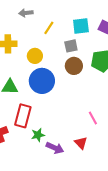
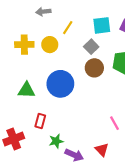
gray square: (71, 46) -> (91, 47), turned -32
yellow circle: (35, 56) -> (50, 45), moved
red rectangle: (23, 116) -> (40, 121), size x0.6

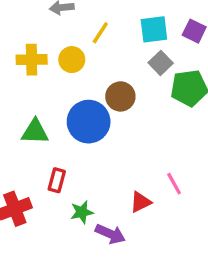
gray square: (91, 47) -> (161, 63), moved
brown circle: (94, 68) -> (120, 96), moved
red triangle: (102, 150) -> (141, 202), moved, turned 48

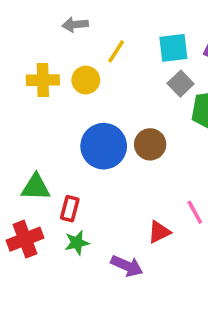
brown circle: (120, 96) -> (150, 144), moved
green triangle: (35, 132) -> (36, 187), moved
green star: (82, 212) -> (77, 243), moved

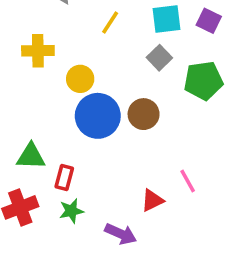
yellow circle: (86, 80) -> (80, 79), moved
gray square: (181, 84) -> (159, 58), moved

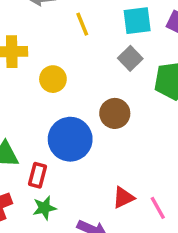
yellow line: (110, 23) -> (82, 24), turned -55
blue circle: (98, 116) -> (70, 139), moved
pink line: (188, 181) -> (158, 208), moved

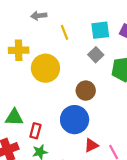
yellow circle: (53, 79) -> (45, 68), size x1.6
blue circle: (70, 139) -> (75, 120), moved

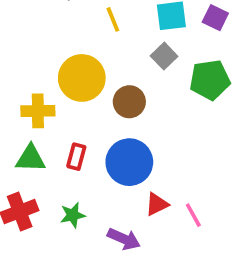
yellow cross: (19, 50) -> (38, 111), moved
brown circle: (86, 91) -> (129, 102), moved
red rectangle: (35, 131) -> (76, 157), moved

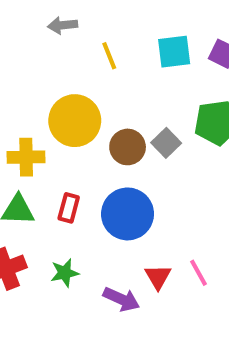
gray square: (164, 56) -> (166, 143), moved
red triangle: (157, 204) -> (158, 277), moved, turned -35

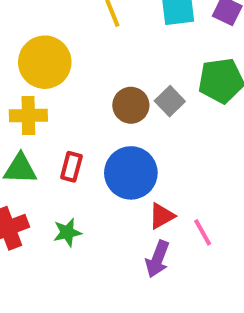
yellow circle: (75, 121) -> (45, 62), moved
red triangle: (158, 277) -> (162, 216), moved, turned 32
purple arrow: (121, 299) -> (158, 259), moved, turned 87

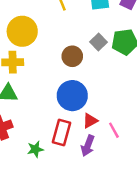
gray square: (170, 101) -> (98, 42), moved
red rectangle: (71, 167) -> (62, 133), moved, size x1.5
green star: (67, 232) -> (35, 149), moved

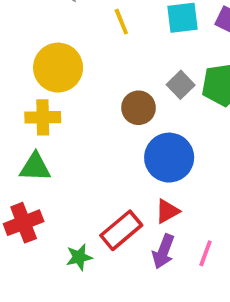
blue circle: (72, 96) -> (169, 158), moved
pink line: (114, 130) -> (206, 253), moved, turned 49
red rectangle: (62, 133) -> (121, 230), turned 35

